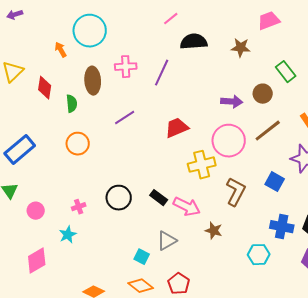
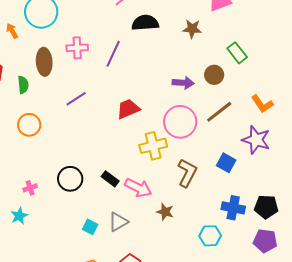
cyan square: (142, 257) -> (90, 227), moved

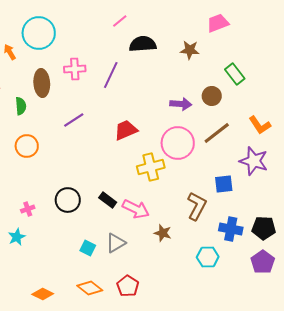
blue square: (226, 163) -> (224, 184), turned -36
brown L-shape: (187, 173) -> (197, 206), moved
purple pentagon: (265, 241) -> (263, 262), turned 30

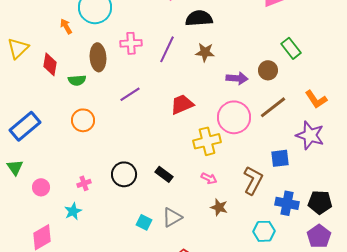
brown star: (190, 50) -> (205, 52), moved
green semicircle: (21, 106) -> (77, 80), turned 90
pink arrow: (136, 209) -> (209, 178), moved, size x0.6

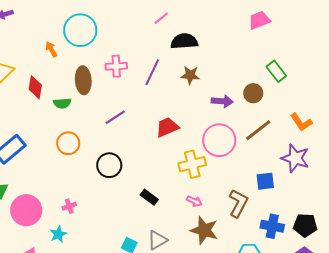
black circle: (124, 174) -> (109, 165), moved
pink circle: (41, 187) -> (26, 210), size x1.8
brown star: (219, 207) -> (204, 230), size x1.6

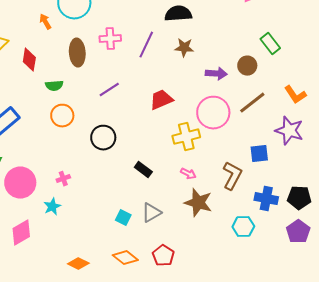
green semicircle: (62, 103) -> (54, 86), moved

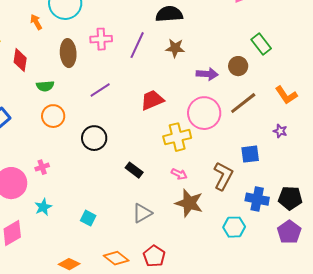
purple star: (289, 131) -> (280, 131), size x0.5
pink cross: (63, 179) -> (42, 167), moved
cyan square: (123, 218) -> (88, 218), moved

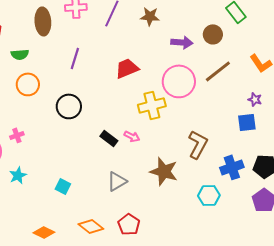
purple line: (100, 90) -> (75, 58), turned -40
blue square: (250, 154) -> (247, 122), moved
pink arrow: (179, 174) -> (132, 136), moved
blue cross: (257, 199) -> (232, 167), turned -30

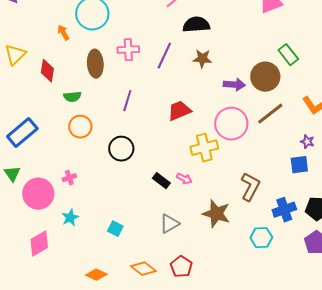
brown circle: (213, 34) -> (265, 77), size x1.5

